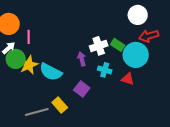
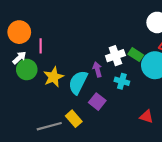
yellow star: (29, 65) -> (53, 77), moved
cyan semicircle: (51, 72) -> (78, 82), moved, turned 90
red triangle: (128, 79) -> (146, 117), moved

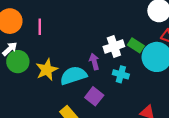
pink line: (41, 46) -> (40, 27), moved
cyan semicircle: (78, 82) -> (73, 75), turned 45

